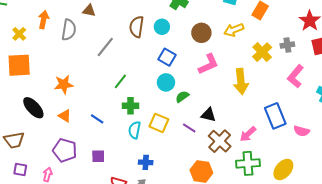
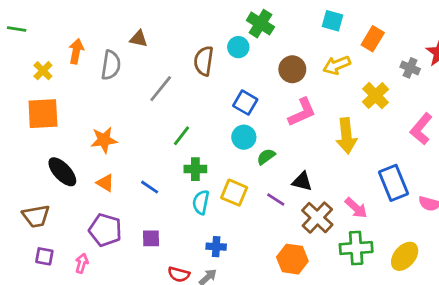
cyan circle: (162, 27) -> (238, 47), moved
gray cross: (287, 45) -> (410, 68), moved, turned 32
pink arrow: (248, 134) -> (356, 208), turned -96

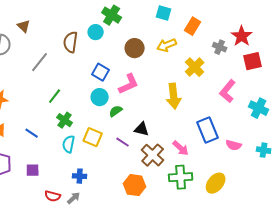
brown triangle: (139, 39) -> (24, 26), turned 32
pink L-shape: (302, 112) -> (129, 84), moved
green cross: (195, 169) -> (65, 120), turned 35

